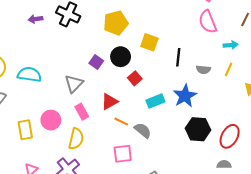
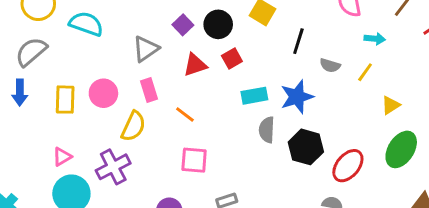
red triangle: (109, 102) -> (195, 65), moved
orange line: (121, 122) -> (185, 114), moved
gray semicircle: (143, 130) -> (267, 130), moved, turned -138

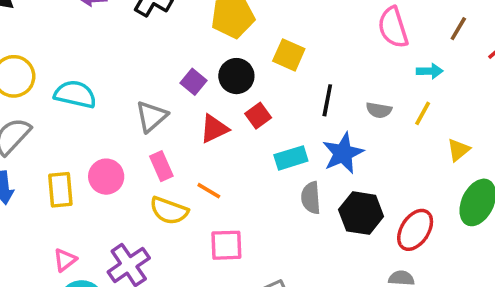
black line: (298, 41) -> (327, 100), moved
yellow semicircle: (133, 126) -> (169, 211), moved, turned 92

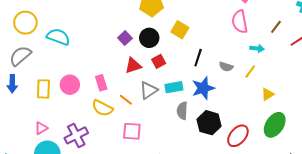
gray triangle: (151, 116) -> (148, 90), moved

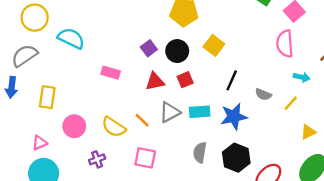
pink rectangle: (101, 83) -> (111, 73), moved, turned -63
pink circle: (70, 85) -> (74, 126), moved
gray semicircle: (182, 111) -> (200, 152), moved
purple cross: (76, 135) -> (97, 159), moved, size x0.6

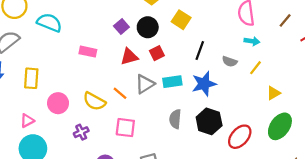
cyan arrow: (302, 77) -> (252, 41), moved

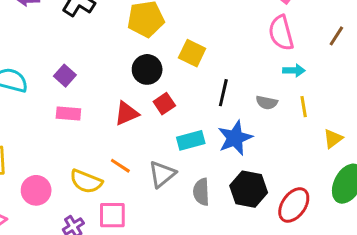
purple square: (121, 27) -> (65, 76), moved
yellow line: (256, 68) -> (304, 107), turned -40
gray triangle: (145, 84) -> (162, 174), moved
pink square: (125, 128) -> (112, 215), moved

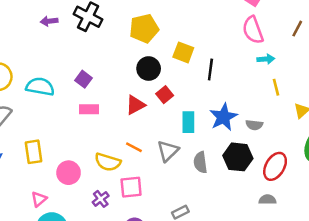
black line: (223, 93) -> (210, 69), moved
gray semicircle: (267, 103) -> (254, 125), moved
cyan rectangle: (191, 140) -> (188, 122), turned -70

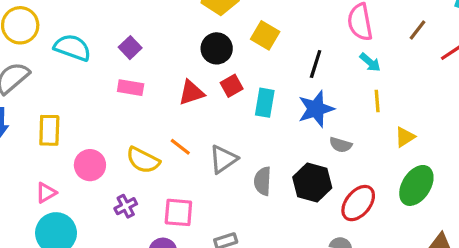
cyan arrow: (266, 59) -> (370, 62), turned 35
black line: (210, 69) -> (316, 64), moved
blue star: (223, 117) -> (316, 109), moved
cyan rectangle: (188, 122) -> (265, 103), moved
pink square: (131, 187) -> (178, 212), moved

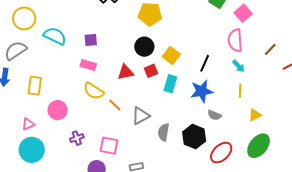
yellow square: (265, 35) -> (171, 56), moved
purple square: (130, 48) -> (91, 40), turned 32
yellow semicircle: (143, 160) -> (94, 91), moved

